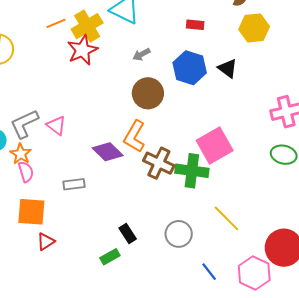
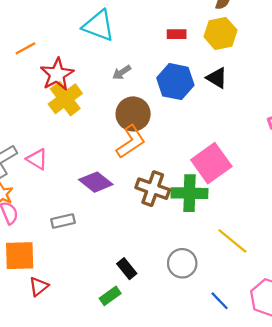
yellow cross: (87, 26) -> (65, 99), moved
yellow hexagon: (254, 28) -> (220, 33), moved
orange L-shape: (134, 136) -> (131, 142), moved, turned -148

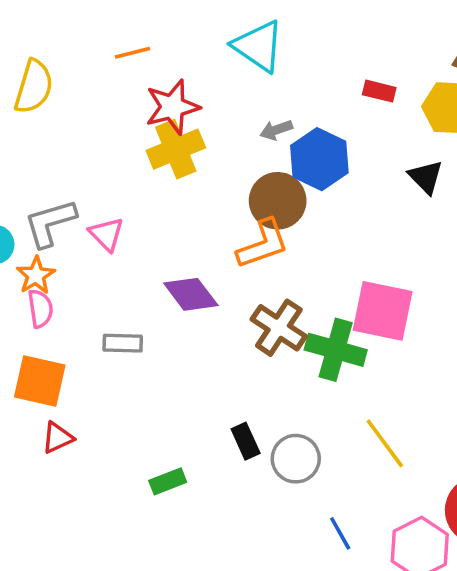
blue hexagon: (175, 82) -> (319, 159), moved
pink square: (211, 163) -> (383, 311), turned 33
black rectangle: (127, 269) -> (246, 441), moved

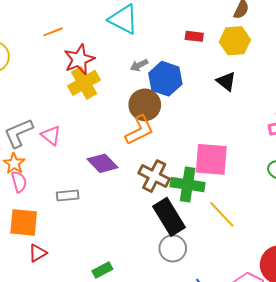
black rectangle: (246, 441) -> (169, 217), moved, size x1.8
yellow line: (385, 443) -> (222, 214), moved

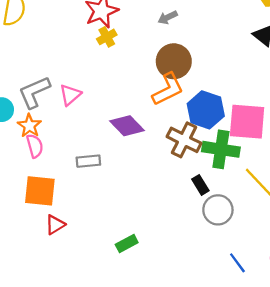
blue hexagon: (165, 79) -> (206, 110), moved
yellow cross: (84, 83) -> (107, 37), size x0.6
pink triangle: (51, 135) -> (70, 95), turned 40
black rectangle: (169, 217) -> (200, 185), size x0.5
gray circle: (173, 248) -> (218, 210), moved

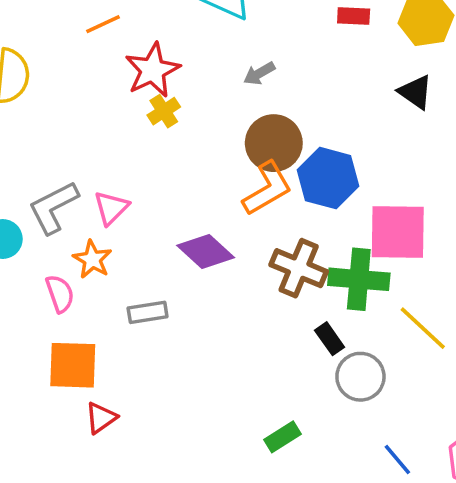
blue hexagon: (206, 110) -> (328, 178), moved
orange star: (29, 126) -> (92, 259), moved
green rectangle: (127, 244) -> (282, 437), moved

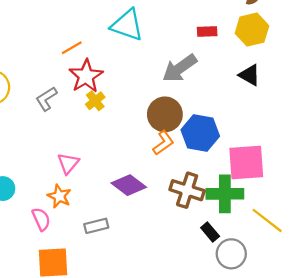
orange line: (103, 24) -> (72, 48), moved
gray arrow: (259, 73) -> (180, 68), moved, size x1.8
orange L-shape: (267, 189) -> (163, 143), size x0.7
gray L-shape: (53, 207) -> (46, 99), moved, size x0.7

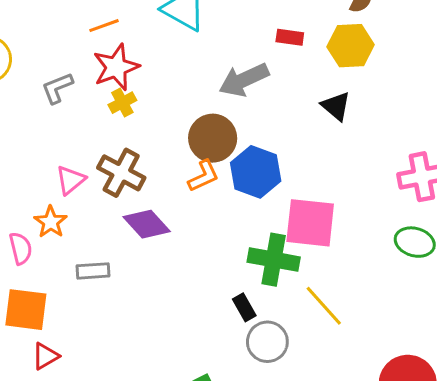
brown cross: (187, 190) -> (121, 173), moved

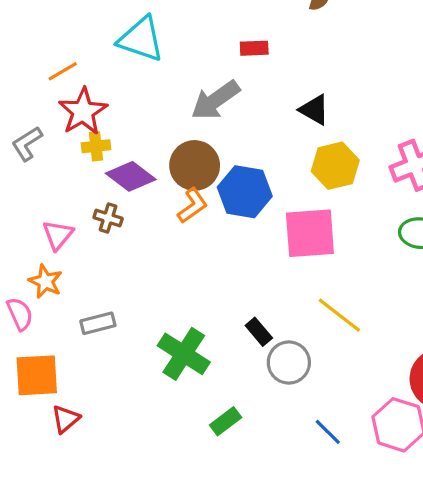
yellow hexagon: (351, 46) -> (335, 166), moved
yellow cross: (122, 103) -> (96, 146), turned 32
brown cross: (121, 173) -> (108, 218), size x0.6
purple diamond: (147, 224) -> (131, 176), moved
green cross: (274, 260) -> (184, 354), moved, turned 33

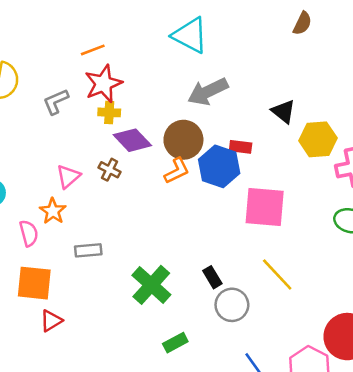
cyan triangle: (141, 39) -> (190, 35), moved
red rectangle: (254, 48) -> (241, 147), moved
yellow hexagon: (335, 166) -> (318, 139), moved

